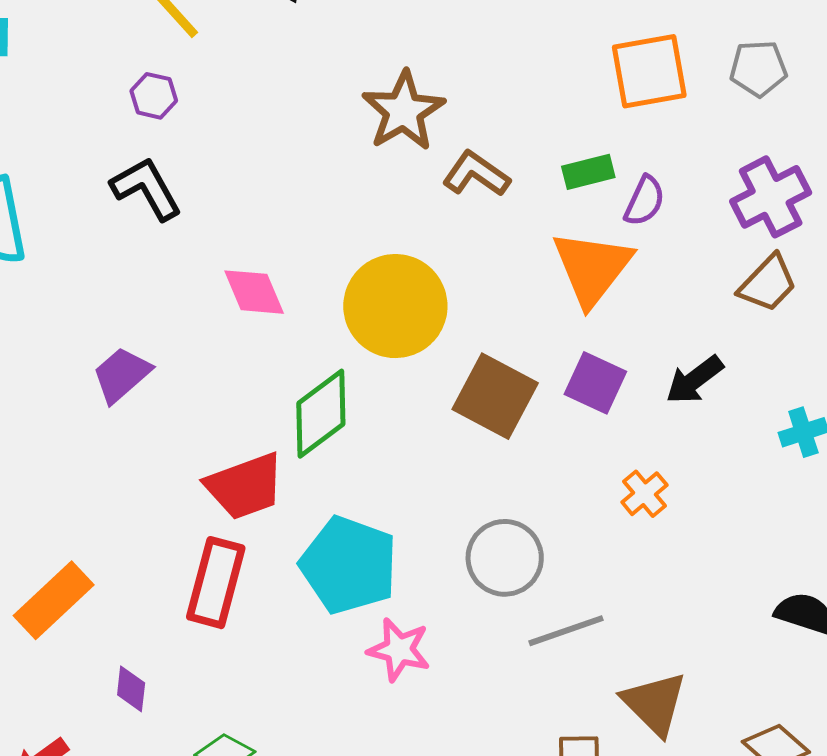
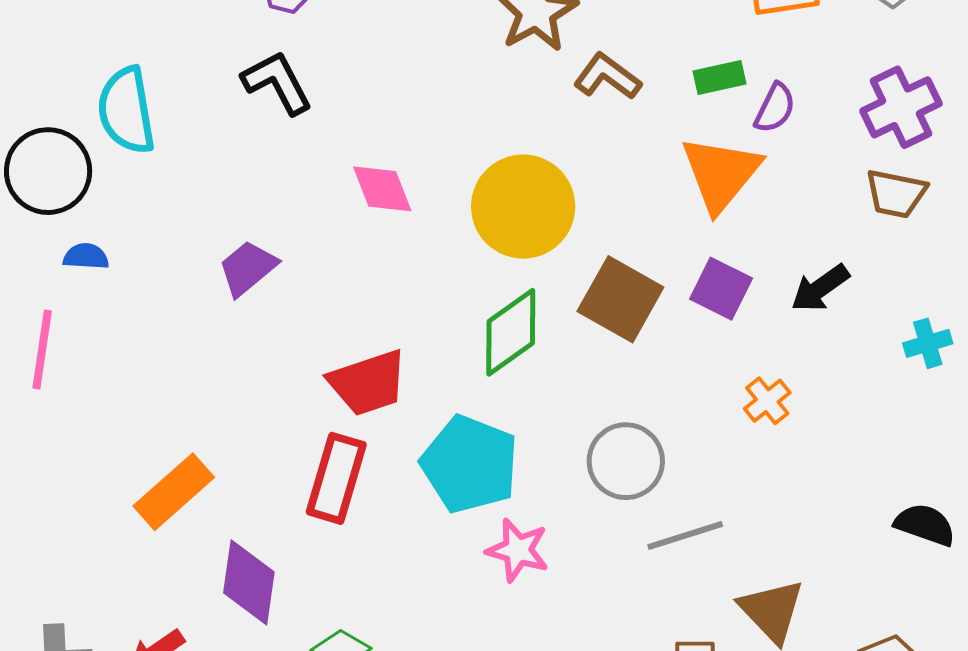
brown trapezoid: (768, 283) -> (896, 194), turned 56
green diamond: (321, 414) -> (511, 332), moved
purple diamond: (131, 689) -> (249, 582), size x1.8

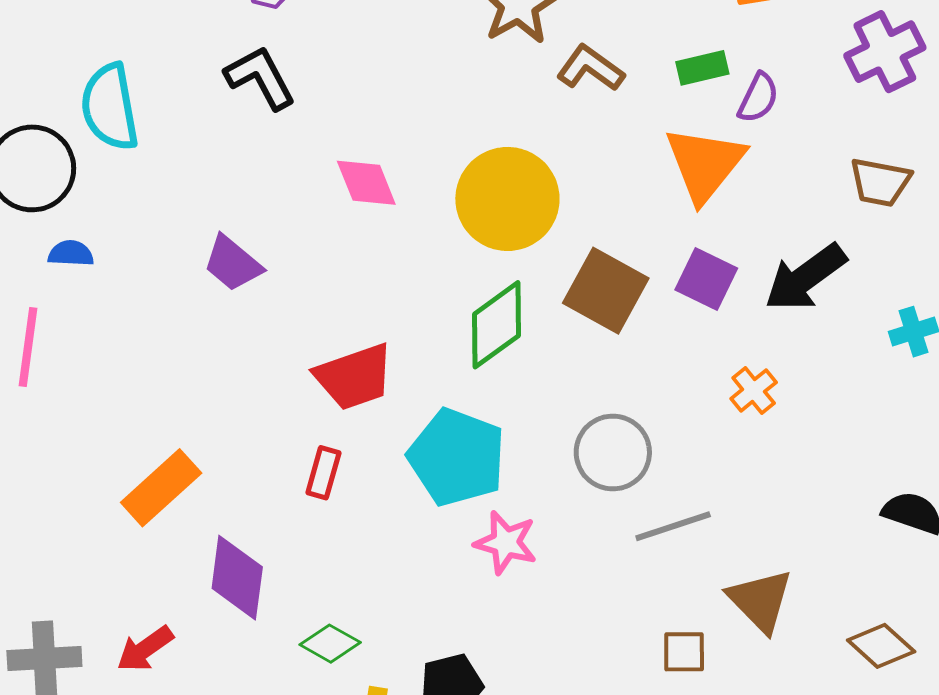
purple cross: (901, 107) -> (885, 52), moved
purple trapezoid: (248, 268) -> (233, 263), turned -100
black arrow: (820, 288) -> (805, 277), size x1.4
red rectangle: (336, 478) -> (323, 473), size x0.6

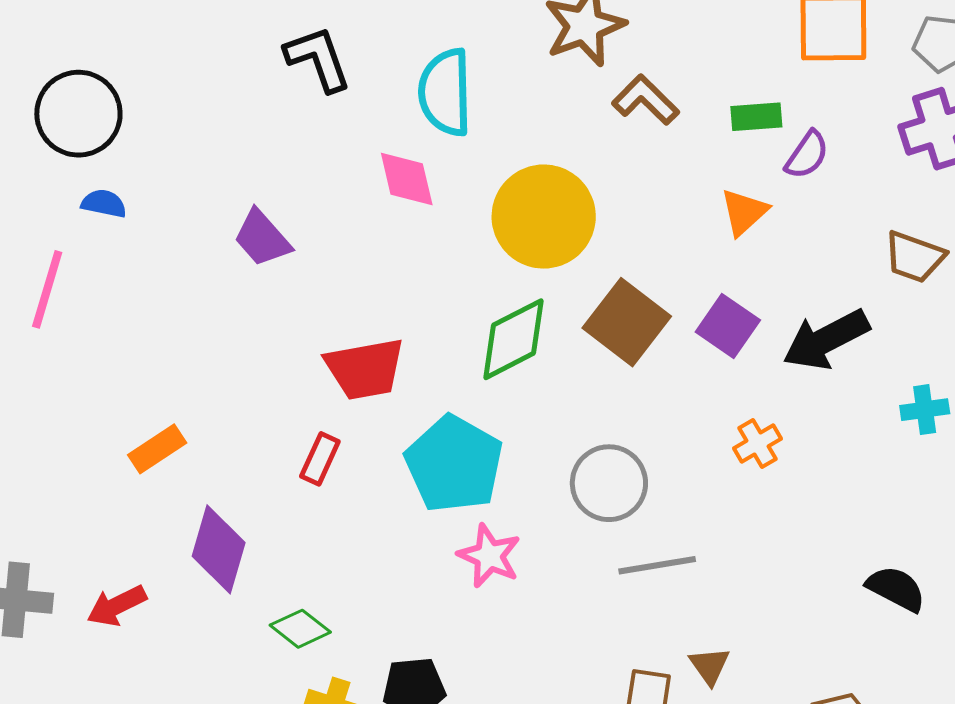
cyan semicircle: (110, 107) -> (445, 92), moved
orange triangle: (705, 164) -> (744, 212), size x0.6
orange rectangle: (161, 488) -> (157, 449), size x0.7
brown triangle: (760, 600) -> (710, 666), moved, size x0.6

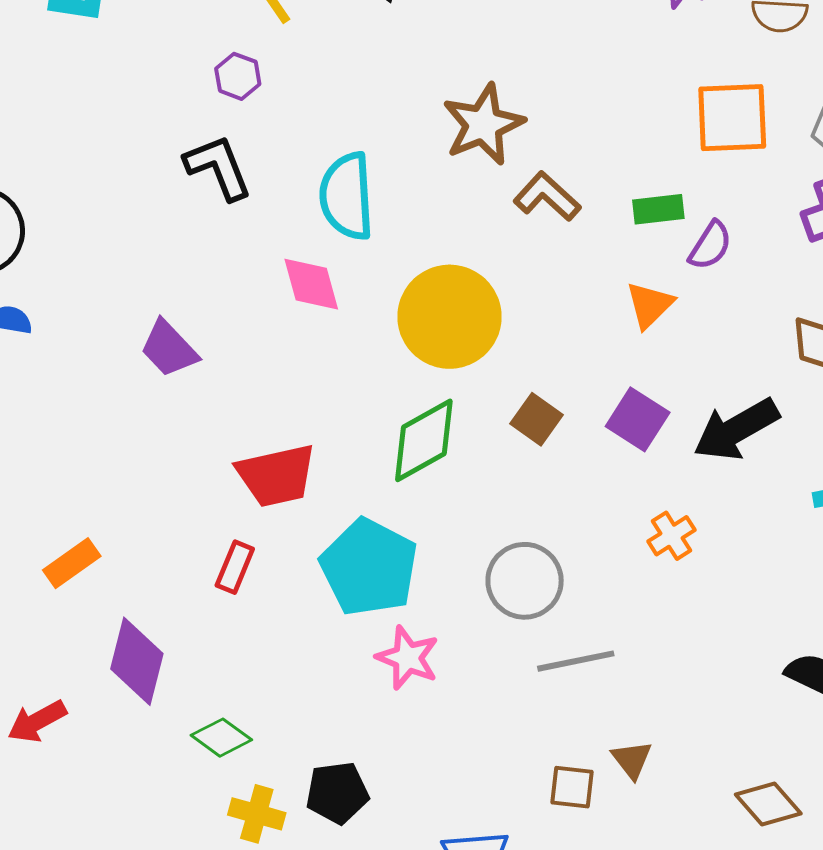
brown square: (627, 322) -> (536, 419), size x0.6

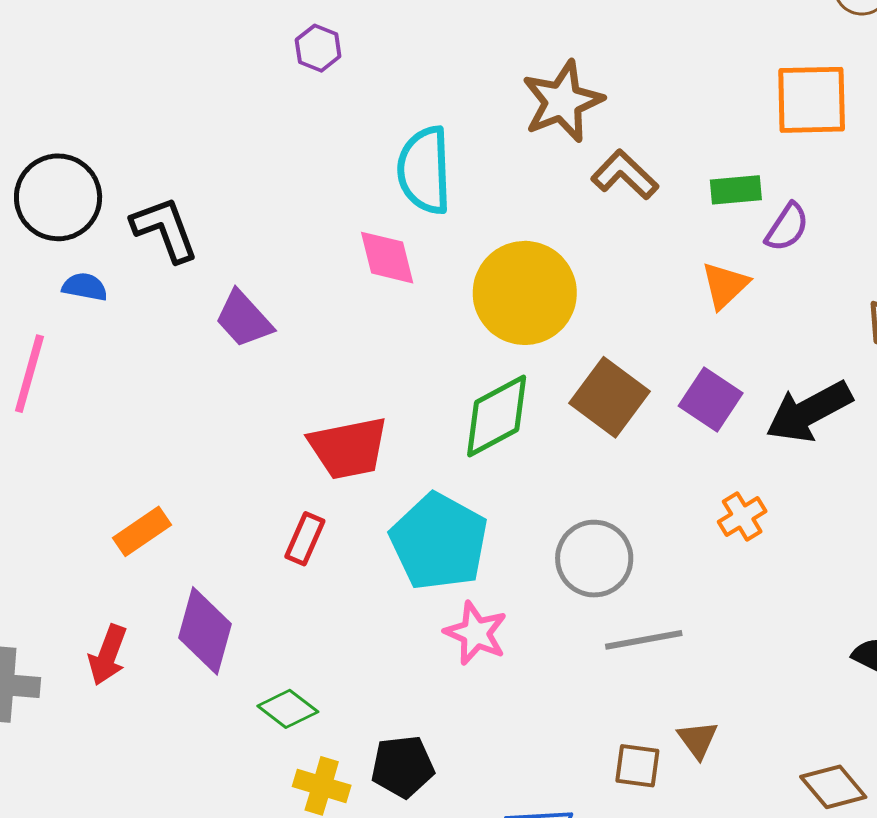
black L-shape: (218, 167) -> (165, 229), moved
brown square: (536, 419) -> (609, 397), size x1.5
red arrow: (37, 721) -> (108, 655), moved, turned -42

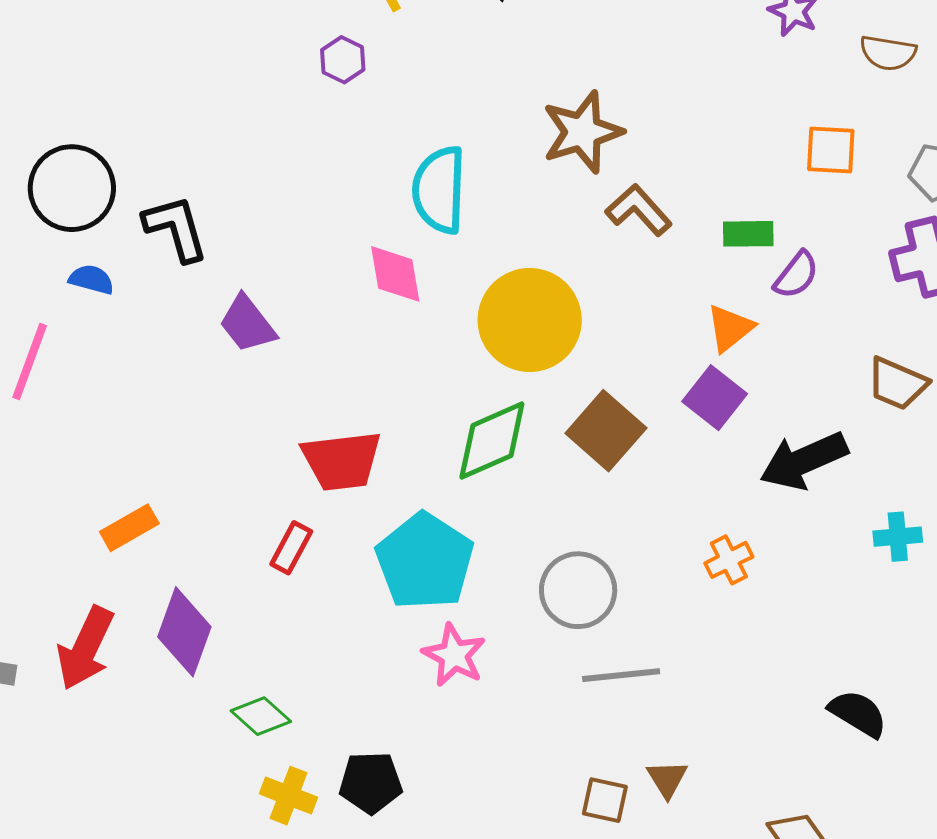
orange square: (812, 100) -> (831, 150), size x0.7
purple square: (711, 400) -> (715, 398), moved
red arrow: (108, 655) -> (85, 648), size x1.4

